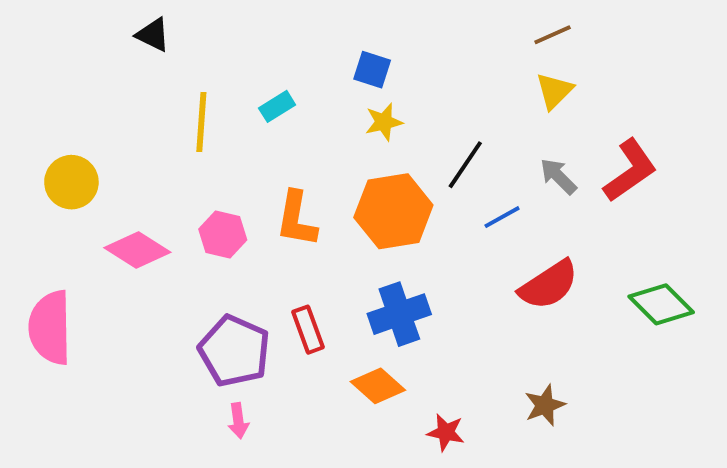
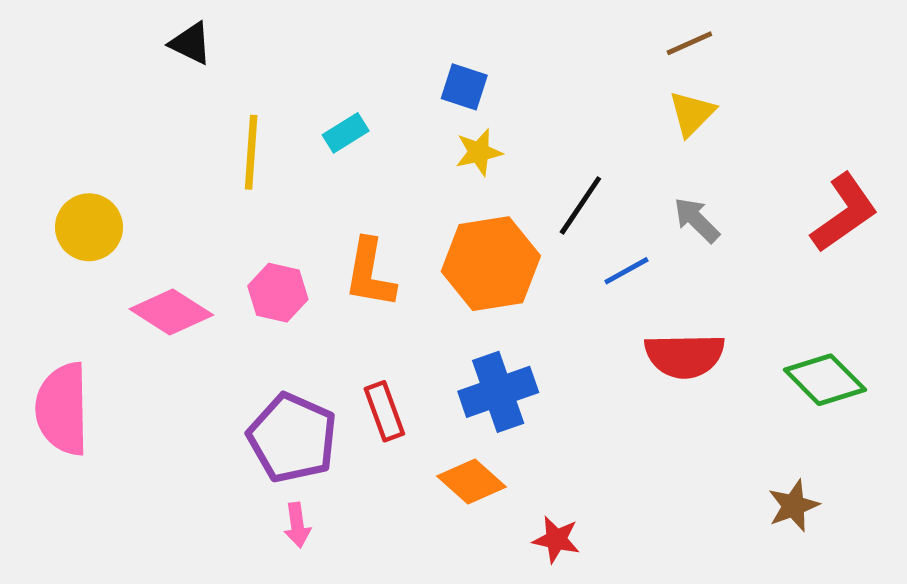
red L-shape: (630, 170) -> (844, 213), moved
red semicircle: (549, 285) -> (685, 356), turned 32
brown star: (545, 405) -> (793, 506), moved

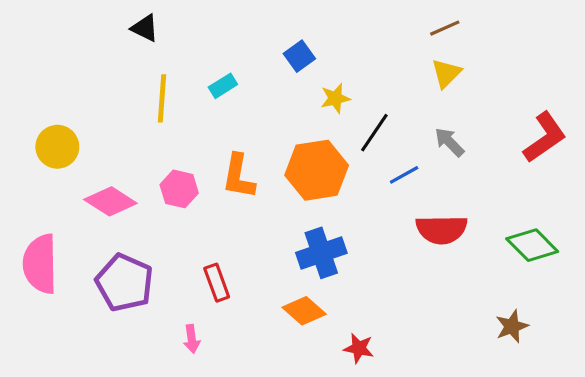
black triangle: (191, 43) -> (145, 28), moved
blue square: (464, 87) -> (299, 56), turned 36
yellow star: (479, 152) -> (335, 98), moved
red rectangle: (384, 411) -> (217, 283), moved
purple pentagon: (292, 438) -> (125, 283), moved

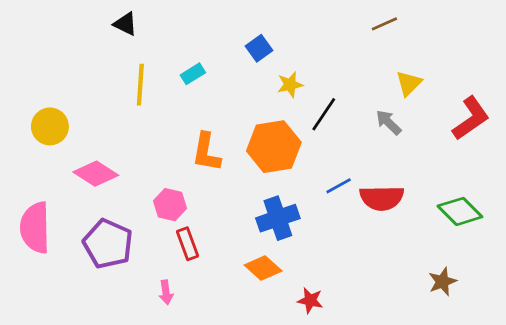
yellow triangle: (446, 73) -> (409, 83), moved
blue line: (404, 175) -> (339, 186), moved
pink hexagon: (179, 189) -> (170, 205), moved

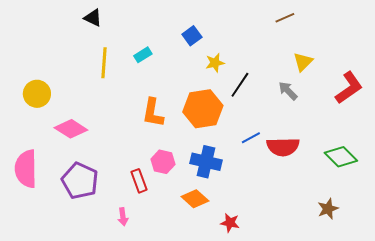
pink hexagon: (170, 205) -> (163, 162), moved
blue cross: (278, 218) -> (206, 162), turned 32

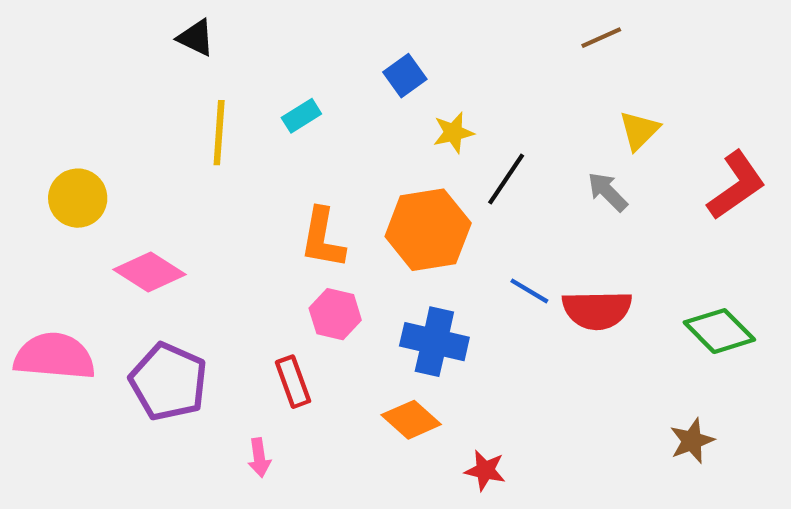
blue line: (251, 138) -> (529, 291), turned 60
pink hexagon: (163, 162) -> (335, 314), moved
pink semicircle: (26, 169) -> (54, 356), turned 96

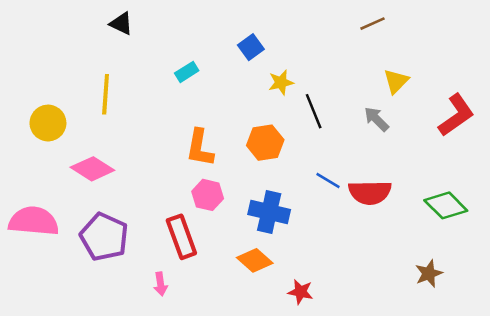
yellow line: (219, 133) -> (106, 94), moved
black line: (506, 179) -> (314, 111), turned -56
orange hexagon: (428, 230) -> (265, 143), size x0.7
red rectangle: (293, 382) -> (181, 237), size x1.4

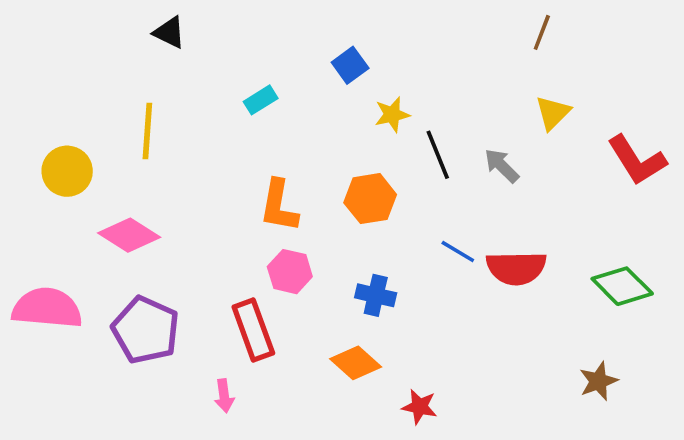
brown line: (373, 24) -> (542, 32), moved, turned -45
red L-shape: (456, 115) -> (637, 160), turned 93
gray arrow: (376, 119) -> (502, 166), moved
blue cross: (269, 212) -> (376, 295), size x0.7

